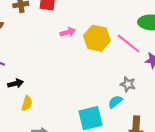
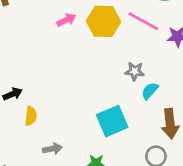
gray star: (128, 84) -> (135, 71), moved
cyan semicircle: (115, 102) -> (150, 91), moved

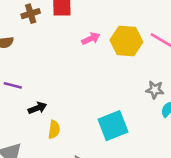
cyan square: (112, 121) -> (113, 126), moved

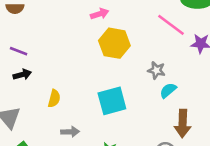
yellow hexagon: (126, 41) -> (114, 43), moved
black arrow: (37, 108) -> (22, 75), moved

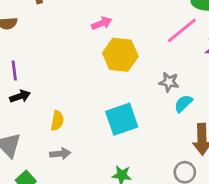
pink line: (171, 25) -> (182, 30), turned -72
purple line: (19, 51) -> (14, 71), turned 66
gray arrow: (70, 132) -> (60, 154), moved

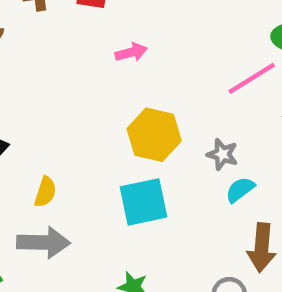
yellow hexagon: (120, 55) -> (154, 135), moved
gray arrow: (60, 154) -> (43, 242), size x1.6

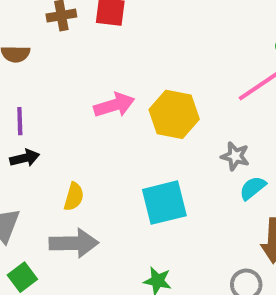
pink arrow: (131, 52) -> (114, 105), moved, size x1.4
yellow hexagon: (154, 135) -> (174, 114), moved

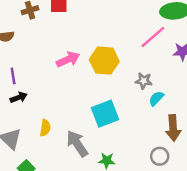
yellow semicircle: (74, 197) -> (45, 128), moved
gray arrow: (74, 243) -> (77, 144), moved, turned -116

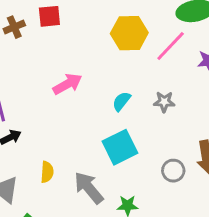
yellow hexagon: (104, 61) -> (129, 33), moved
cyan semicircle: (156, 98) -> (121, 101), moved
gray circle: (160, 156) -> (173, 171), moved

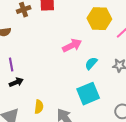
pink arrow: (67, 84) -> (72, 46), moved

